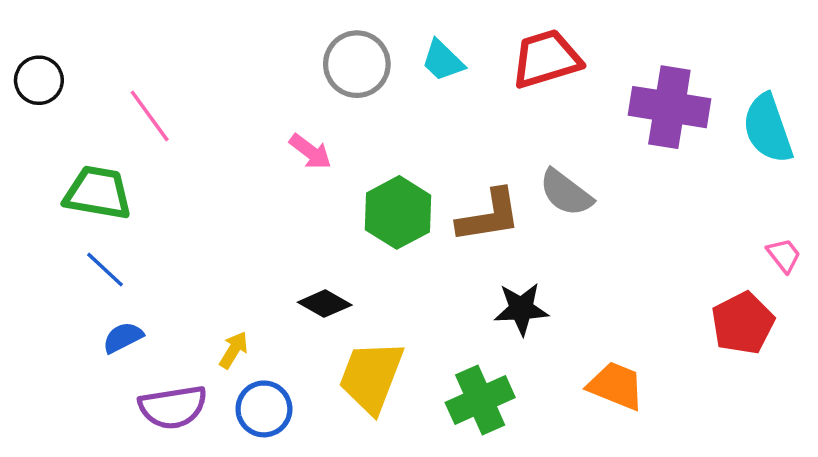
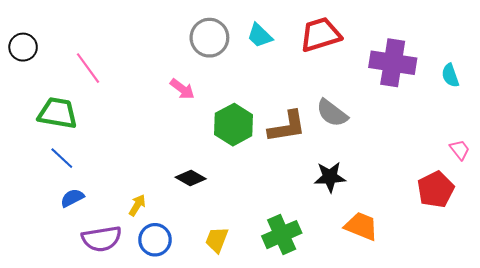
cyan semicircle: (768, 128) -> (450, 75), size x0.6
black star: (521, 309) -> (330, 177), moved
yellow trapezoid: (371, 377) -> (217, 240), moved, size x0.6

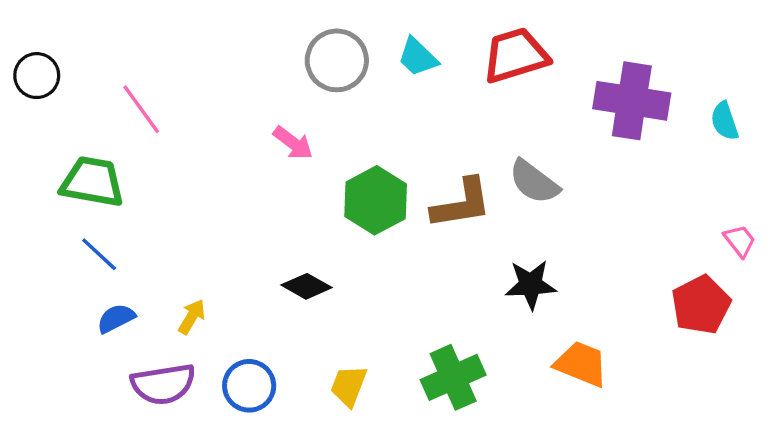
yellow arrow: (137, 205) -> (192, 317), moved

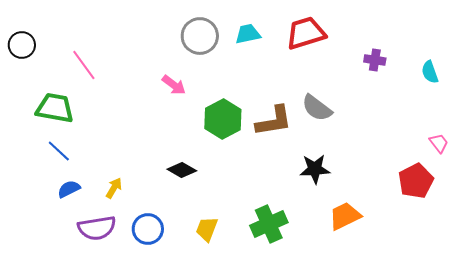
cyan trapezoid: (418, 57) -> (248, 34), turned 124
purple cross: (632, 101) -> (375, 60), size x0.5
orange trapezoid: (581, 364) -> (345, 216), turned -48

